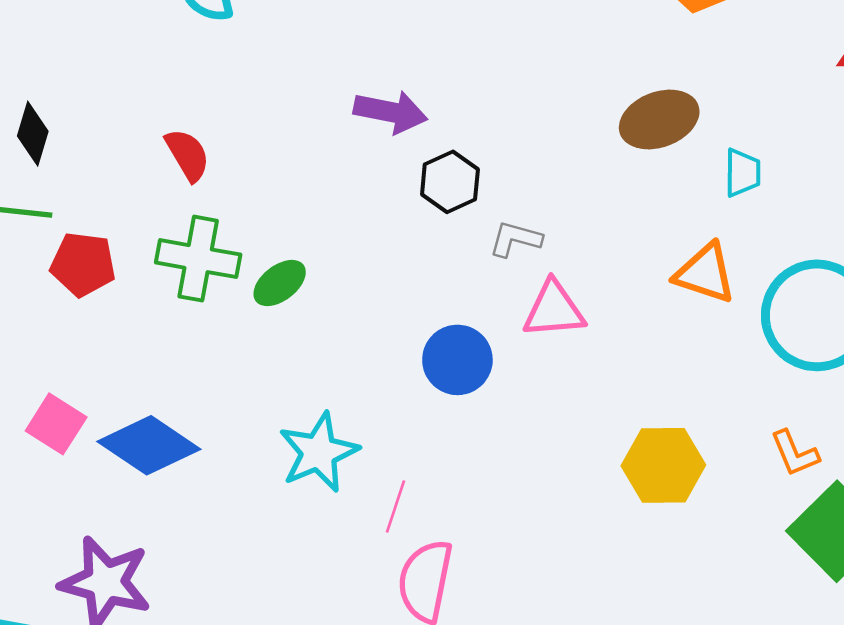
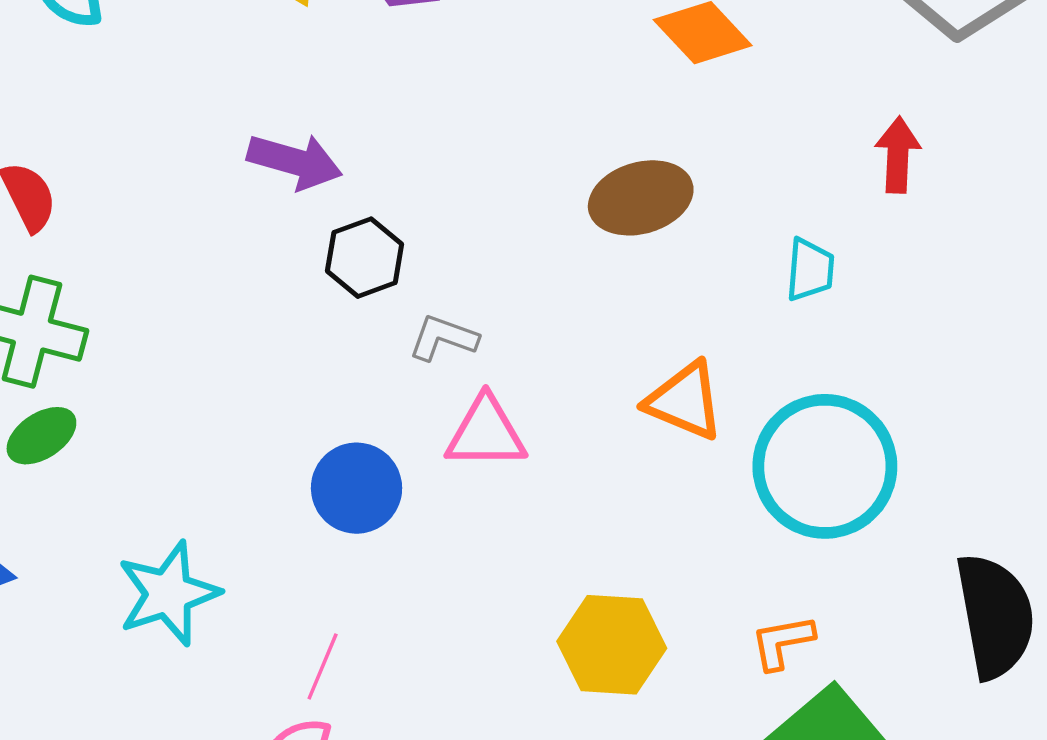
cyan trapezoid: (742, 173) -> (810, 270), moved
green ellipse: (280, 283) -> (41, 436), moved
orange L-shape: (795, 453) -> (782, 642), turned 98
pink line: (396, 506) -> (323, 666), moved

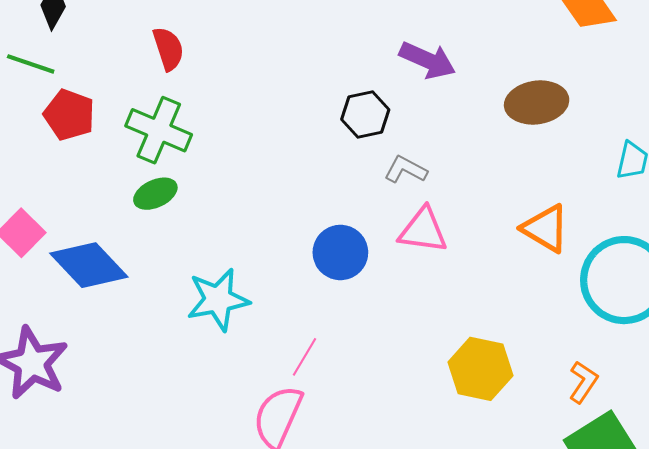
purple arrow: (295, 161) -> (427, 60), moved
orange L-shape: (782, 642) -> (583, 382), turned 126

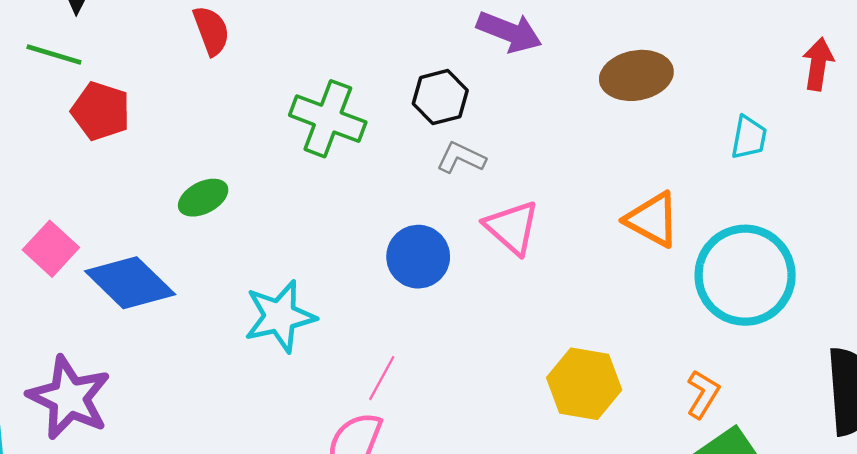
green cross: (159, 130) -> (328, 119), moved
gray L-shape: (406, 170) -> (461, 158), moved
pink triangle: (423, 230) -> (512, 227), turned 36

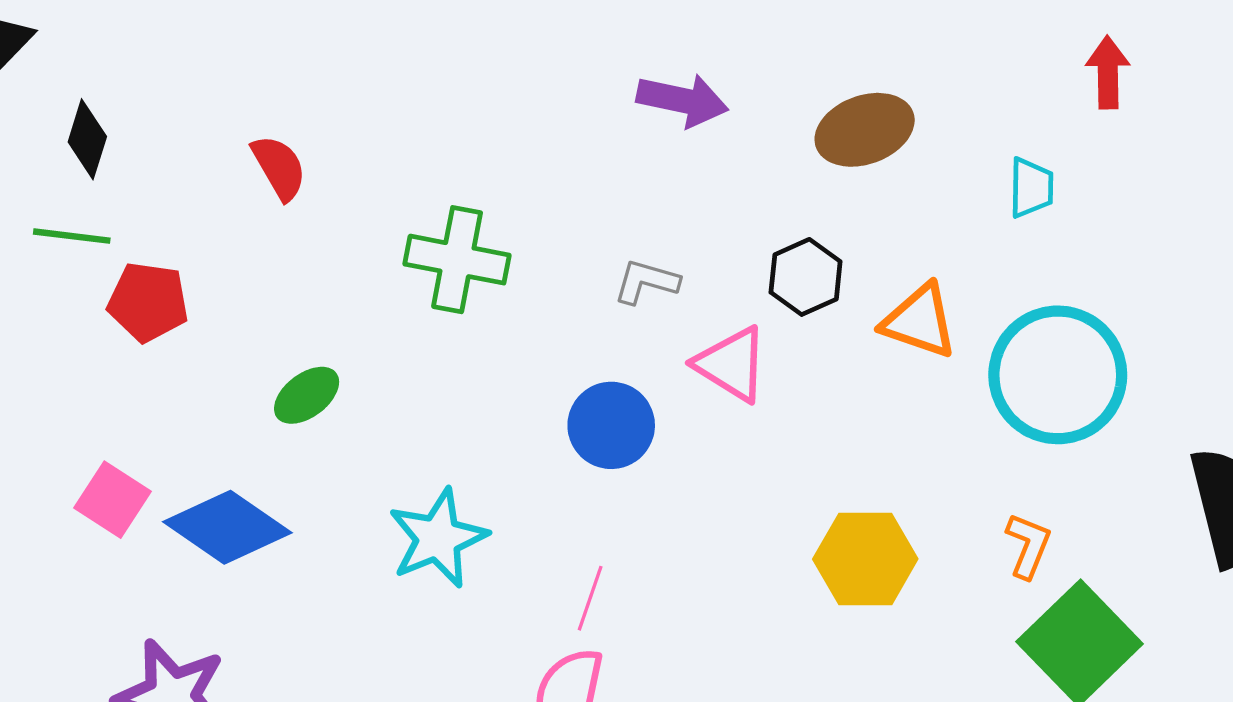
black hexagon: (440, 97) -> (806, 277), moved

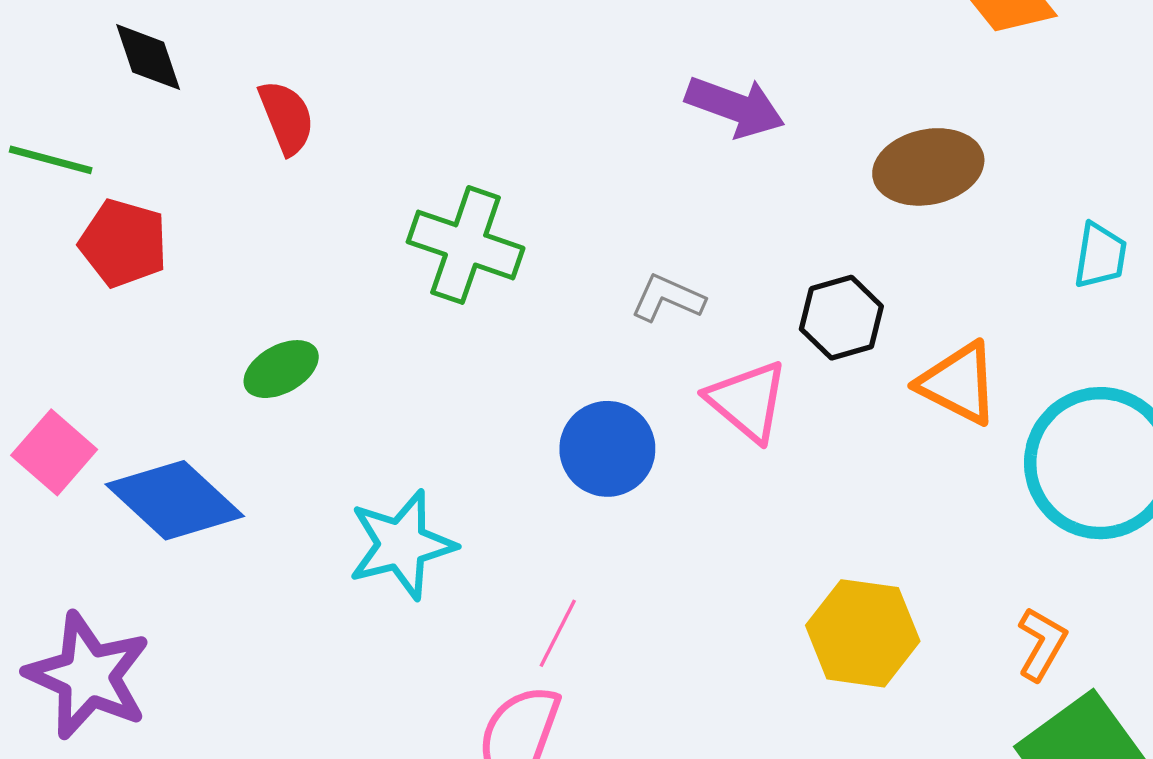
black diamond: (87, 139) -> (148, 57), moved, turned -44

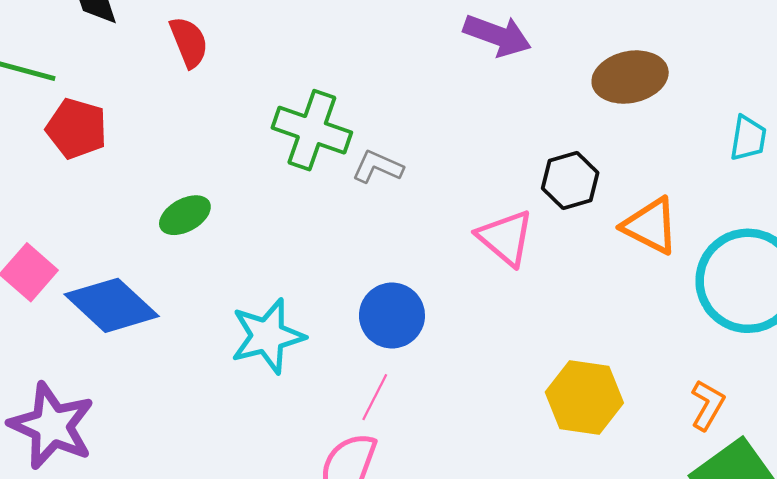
gray L-shape: (668, 298) -> (378, 167), moved
blue circle: (607, 449) -> (392, 315), moved

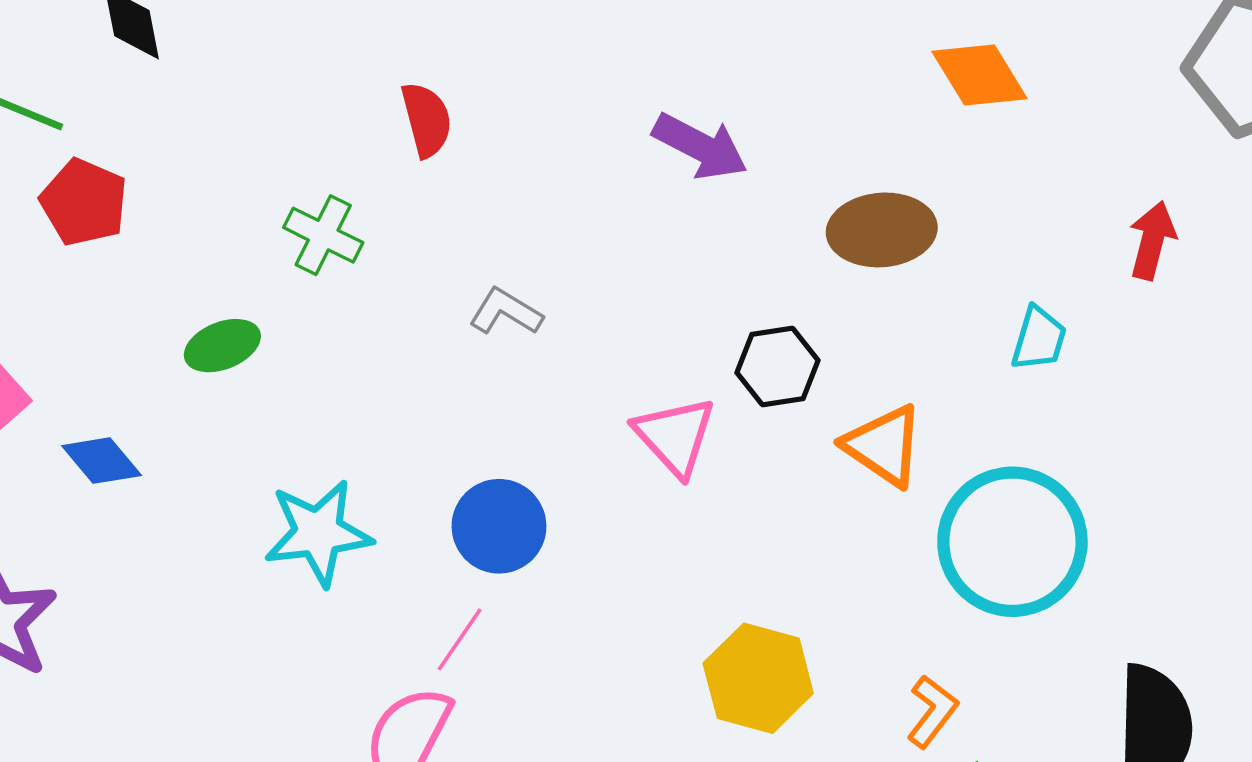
red semicircle: (189, 42) -> (426, 120), moved
green cross: (312, 130) -> (323, 235), moved, size x0.7
blue diamond: (112, 305) -> (102, 461), size x0.6

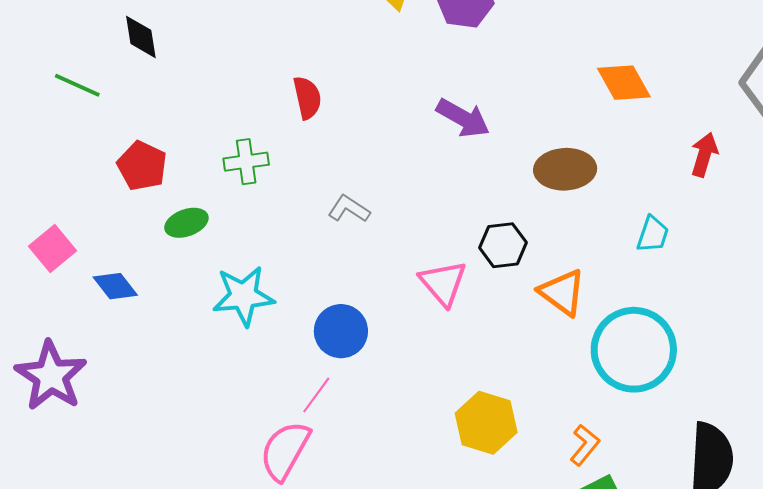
red pentagon: (84, 202) -> (142, 166), moved
green cross: (323, 235) -> (246, 162), turned -36
red arrow: (1152, 240) -> (704, 155), moved
cyan star: (318, 533) -> (243, 296), moved

